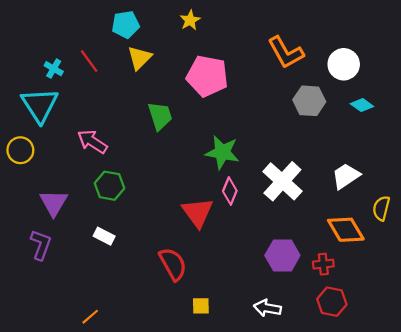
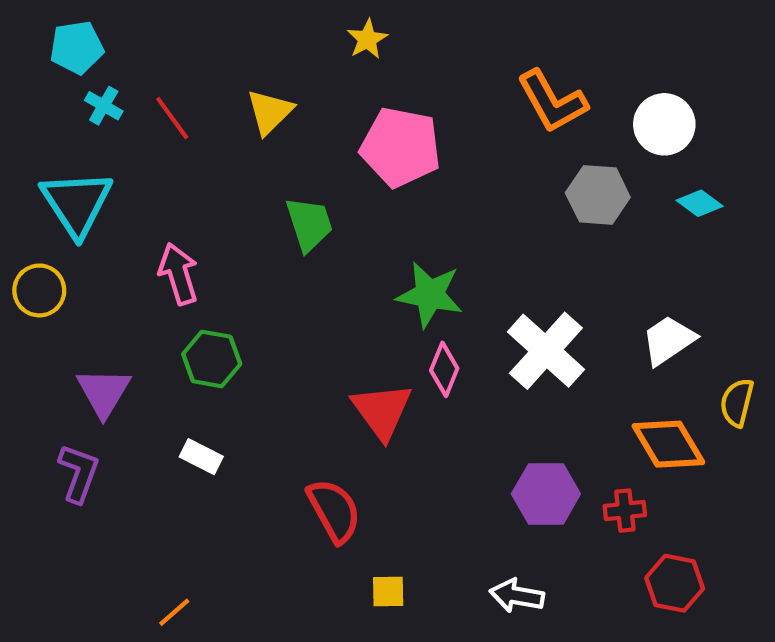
cyan pentagon: (126, 25) -> (77, 48), moved
cyan cross: (54, 69) -> (104, 106), moved
pink arrow: (92, 142) -> (178, 274), turned 40
red hexagon: (332, 302) -> (675, 583), moved

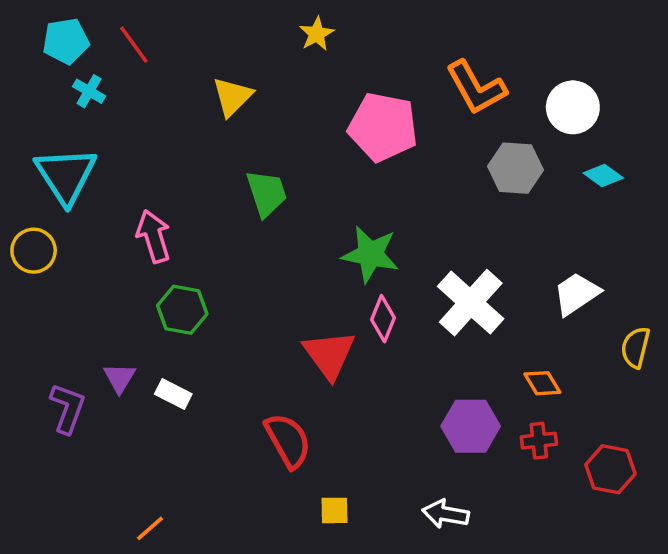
red line: (172, 118) -> (134, 45), moved
pink pentagon: (401, 147) -> (383, 127), moved
purple triangle: (104, 392) -> (120, 378), moved, size x0.7
orange diamond: (668, 444) -> (542, 383), moved, size x0.6
red hexagon: (675, 583) -> (610, 469), moved

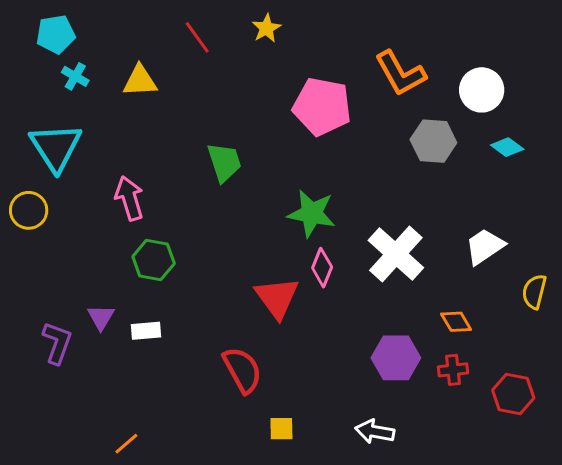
red line: (134, 45) -> (197, 37), moved
yellow triangle: (232, 97) -> (140, 81), moved, turned 42
white rectangle: (173, 394) -> (146, 331), turned -32

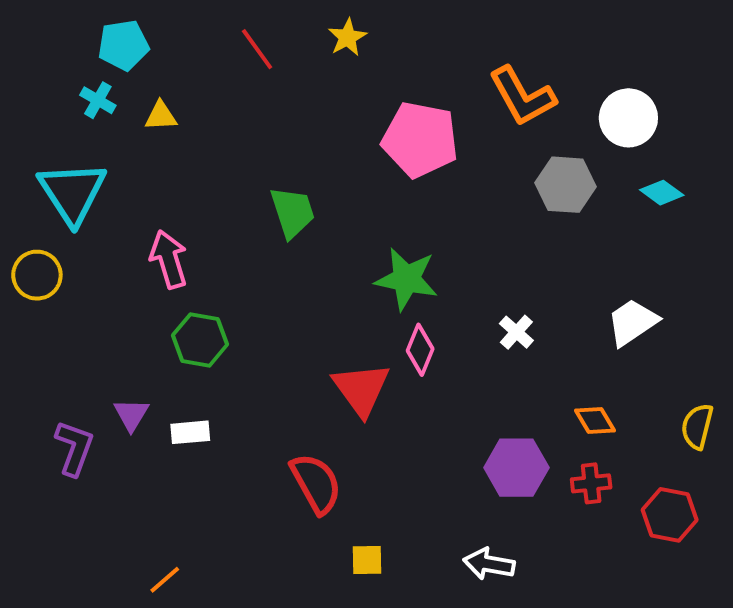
cyan pentagon: (56, 34) -> (123, 45), moved
yellow triangle: (140, 81) -> (161, 116), moved, size x0.7
white cross: (396, 254) -> (516, 332), size x0.5
yellow semicircle: (534, 292) -> (697, 426), moved

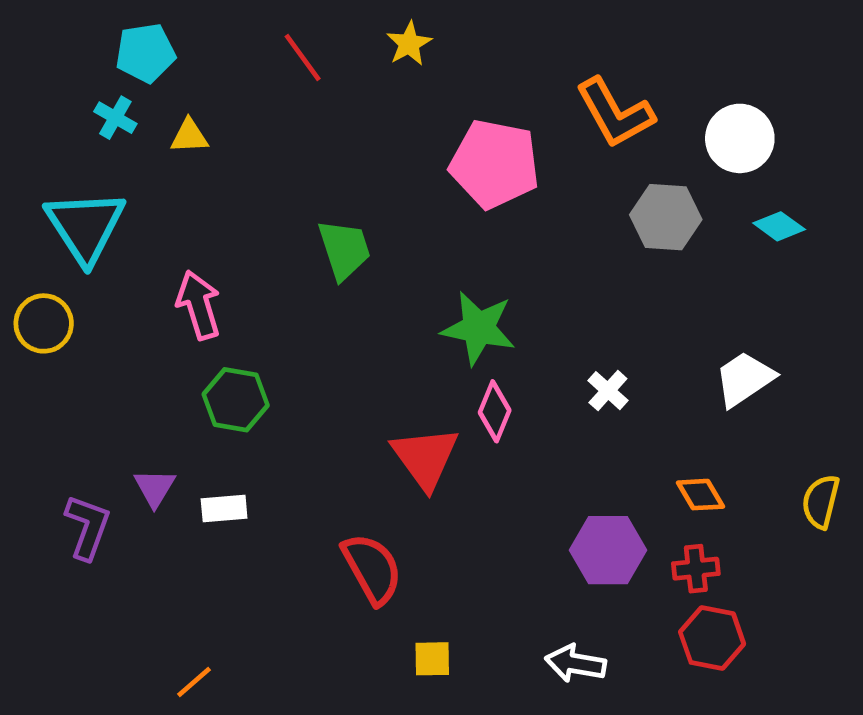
red hexagon: (670, 515) -> (712, 638), moved

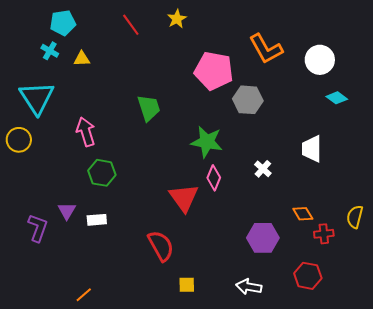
gray hexagon: (666, 217) -> (248, 100), moved
white trapezoid: (744, 379) -> (312, 149), moved, turned -56
red cross: (696, 569) -> (324, 234), moved

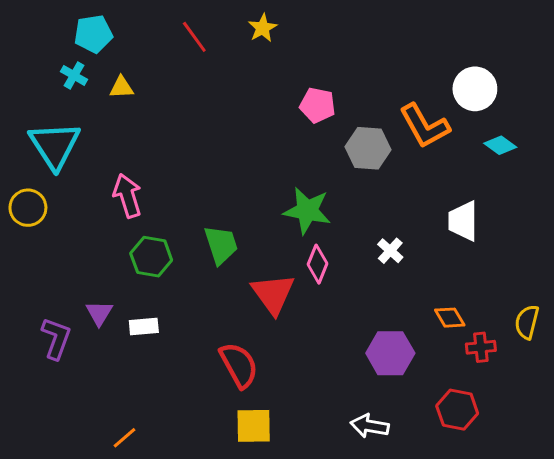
orange L-shape: (266, 49) -> (424, 126), moved
pink pentagon: (214, 71) -> (318, 105), size x0.6
green trapezoid: (149, 108) -> (221, 245), moved
yellow square: (187, 285) -> (254, 426), moved, size x1.5

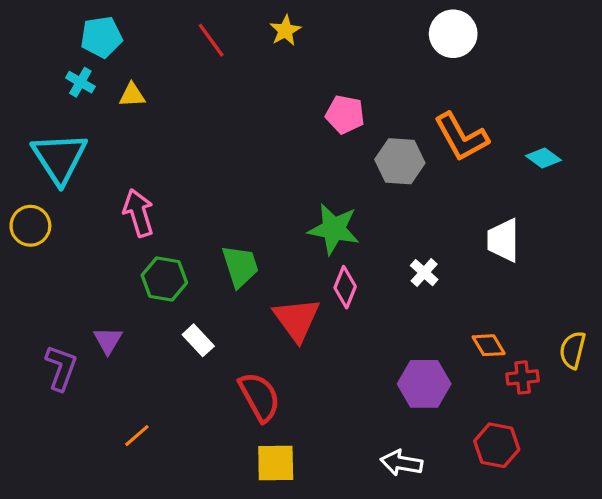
white circle: (475, 89) -> (453, 34), moved
white rectangle: (144, 326) -> (198, 340), moved, turned 52
orange line: (124, 438) -> (137, 436), moved

